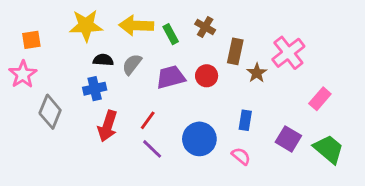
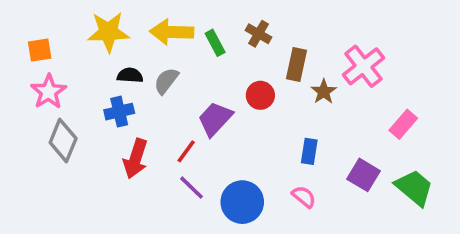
pink star: (23, 74) -> (49, 92), moved
purple trapezoid: (171, 77) -> (215, 119), moved, turned -32
blue circle: (199, 139) -> (242, 202), moved

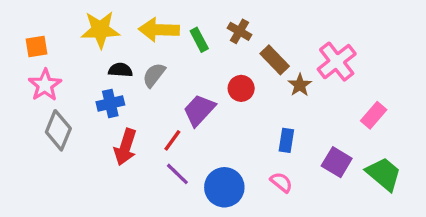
brown rectangle: (297, 65) -> (275, 60), turned -56

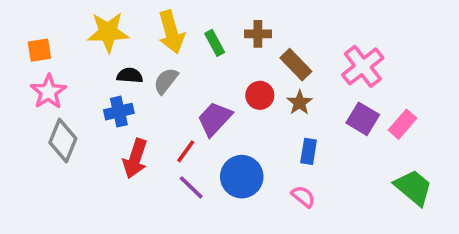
yellow arrow: (159, 30) -> (171, 32), turned -108
brown cross: (239, 31) -> (258, 34), turned -30
brown star: (300, 85) -> (300, 103), moved
purple square: (337, 162) -> (363, 119), moved
blue circle: (224, 187) -> (242, 177), moved

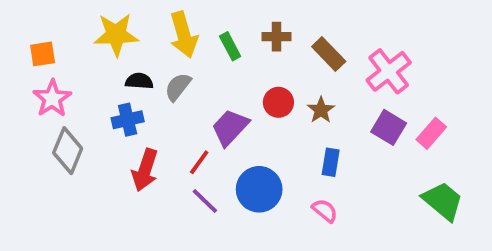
brown rectangle: (296, 65) -> (329, 54), moved

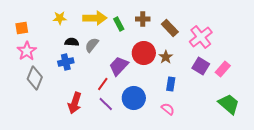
yellow star: (116, 35) -> (60, 18), size x0.6
yellow arrow: (184, 35) -> (95, 18), turned -75
red circle: (278, 102) -> (144, 53), size x1.5
red arrow: (145, 170) -> (75, 103), moved

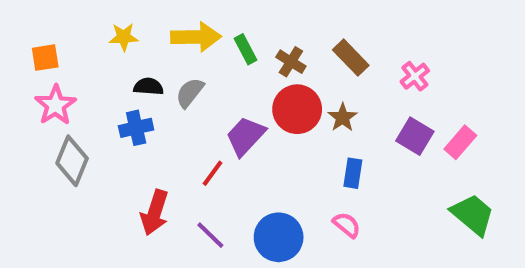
brown cross: (143, 19) -> (291, 62), moved, turned 32
pink cross: (201, 37) -> (415, 76), size x0.6
blue circle: (134, 98) -> (279, 237), moved
purple line: (106, 104) -> (210, 235), moved

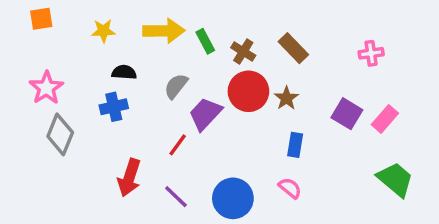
orange square: (45, 58) -> (41, 19), moved
pink cross: (415, 76) -> (371, 53), moved, turned 30
gray semicircle: (190, 93) -> (176, 86), moved

